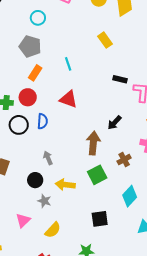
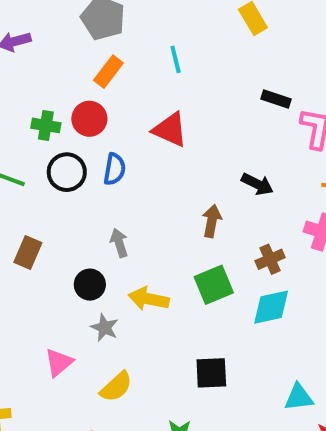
black arrow: (114, 123) -> (257, 184), turned -112
brown arrow: (93, 143) -> (212, 221), size x0.7
cyan diamond: (130, 196) -> (271, 307), moved, turned 30

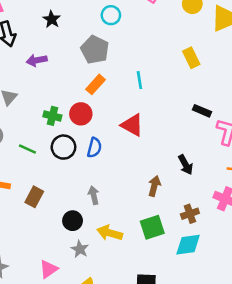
black arrow: (257, 184) -> (186, 165), turned 30

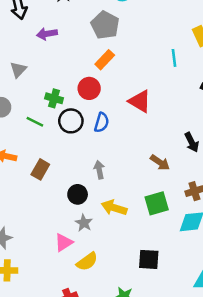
cyan line: (139, 80) -> (174, 58), moved
green cross: (52, 116) -> (54, 98), moved
brown arrow: (154, 186) -> (160, 162), turned 108
pink triangle: (48, 269) -> (64, 242), moved

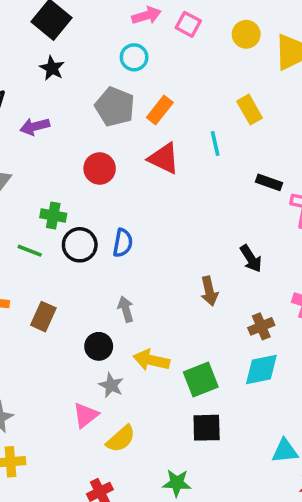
orange rectangle: (105, 60) -> (160, 110), moved
red circle: (89, 88) -> (100, 168), moved
red triangle: (140, 101) -> (164, 158), moved
brown arrow: (160, 162) -> (209, 291), turned 48
green square: (157, 203) -> (201, 379), moved

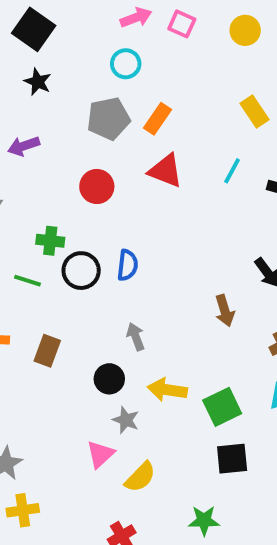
gray pentagon: (115, 107) -> (109, 119), turned -30
cyan line: (215, 143) -> (232, 171), moved, turned 45

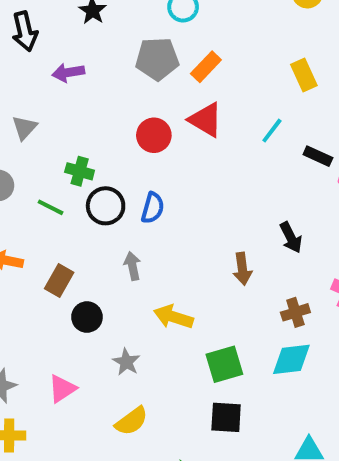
red circle: (97, 186) -> (154, 135), moved
gray arrow: (136, 337) -> (132, 266), moved
black circle: (109, 379) -> (87, 317), moved
yellow arrow: (167, 390) -> (173, 317), moved
pink triangle: (100, 454) -> (62, 389), moved

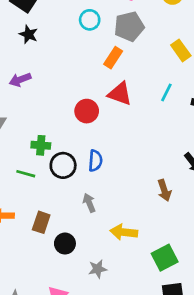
gray pentagon: (157, 59) -> (129, 26), moved
gray star: (126, 362) -> (98, 269), turned -30

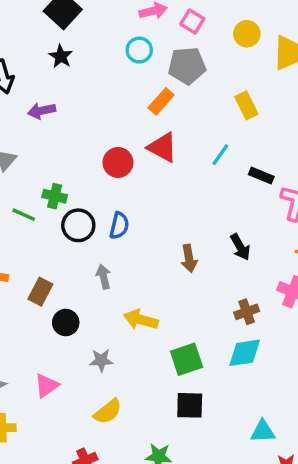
green line: (26, 174) -> (24, 215), moved
brown arrow: (164, 190) -> (189, 259), moved

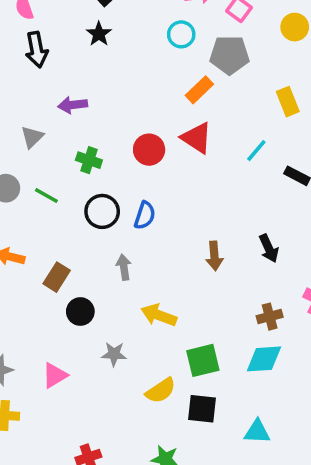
purple arrow: (42, 111) -> (73, 105), moved
green cross: (55, 196) -> (89, 160), moved
yellow semicircle: (108, 412) -> (161, 391), moved
cyan triangle: (263, 431) -> (257, 432), moved

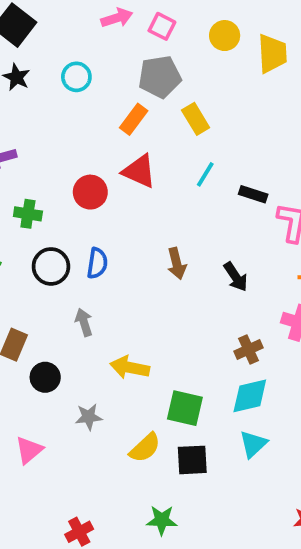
cyan circle: (181, 34) -> (76, 77), moved
yellow rectangle: (288, 102) -> (196, 119), moved
brown arrow: (214, 256) -> (177, 263), moved
green square: (203, 360) -> (185, 408), turned 36
cyan triangle: (257, 432) -> (253, 444), moved, turned -36

